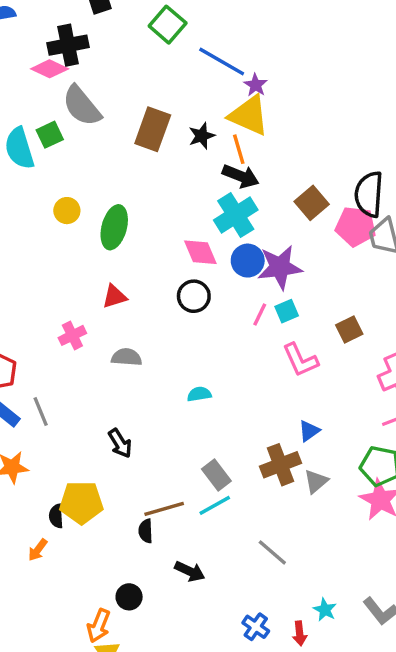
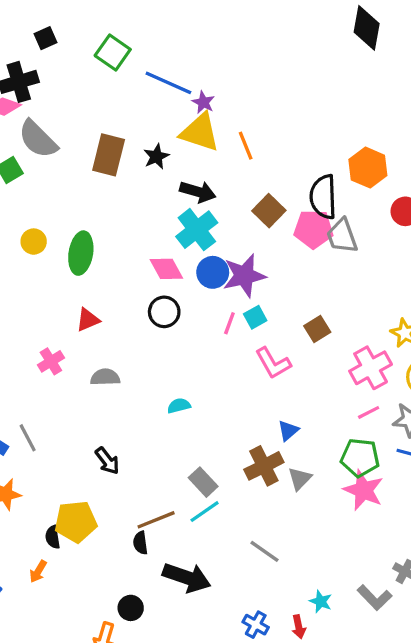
orange line: (239, 149) -> (246, 146), moved
black arrow: (190, 571) -> (187, 577), size x1.6

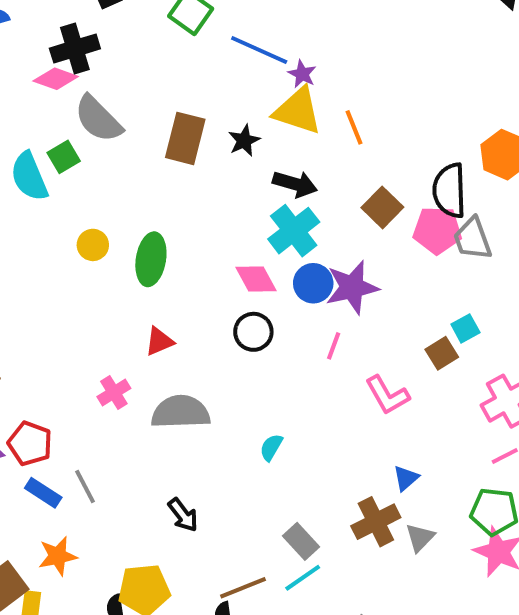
cyan square: (255, 317) -> (465, 328), moved
gray semicircle: (105, 377) -> (181, 412), size x1.6
cyan semicircle: (179, 406) -> (271, 447), turned -45

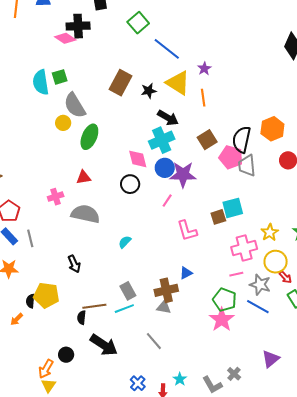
purple star: (302, 74) -> (204, 68), moved
gray semicircle: (98, 119) -> (75, 105), moved
cyan square: (465, 328) -> (233, 208), size x1.5
gray triangle: (420, 537) -> (164, 307), moved, turned 42

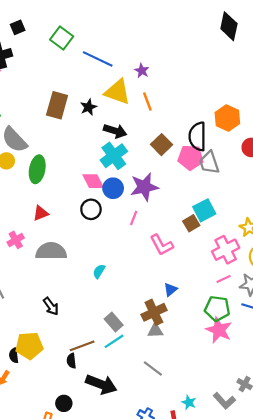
blue circle: (165, 168) -> (113, 188), moved

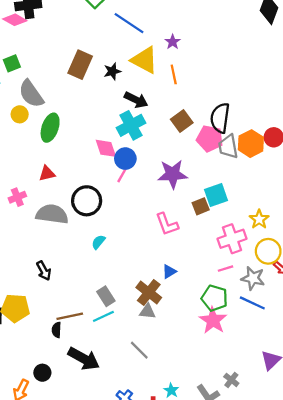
orange hexagon: (227, 118) -> (251, 144), moved
purple star: (144, 187) -> (173, 174), moved
black circle: (91, 209) -> (87, 201), moved, size x1.4
pink line: (134, 218) -> (122, 175), moved
brown cross: (154, 312) -> (149, 292), turned -35

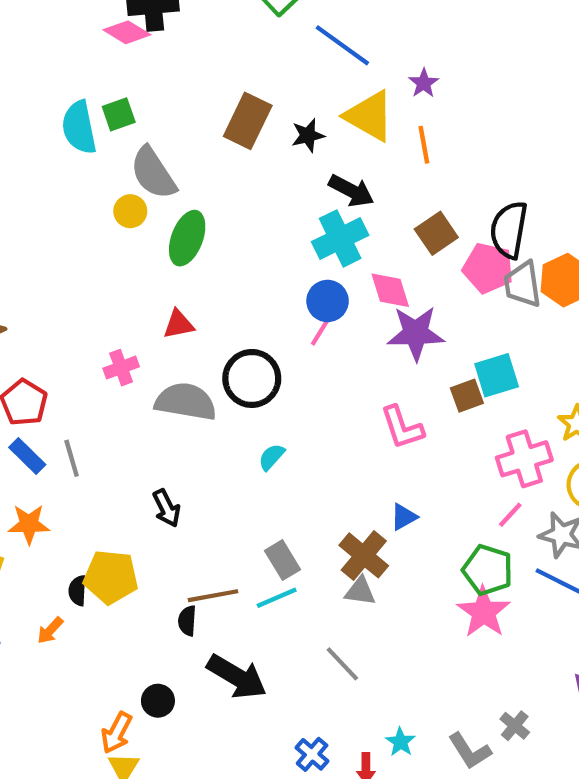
pink diamond: (106, 148) -> (390, 290), moved
pink line: (226, 269) -> (510, 515), turned -32

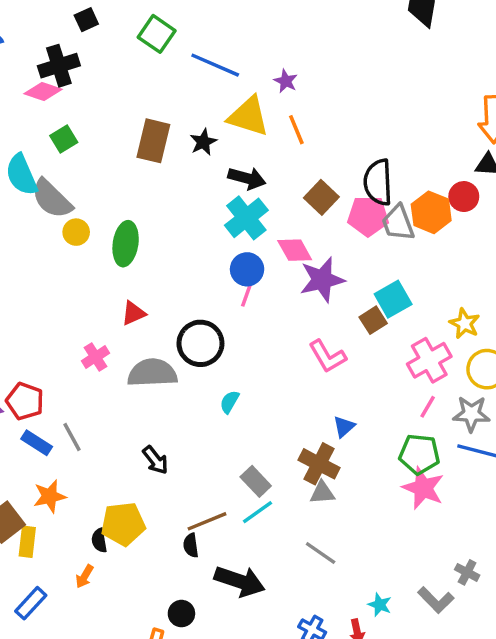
green square: (119, 114) -> (64, 139), moved
gray semicircle: (153, 173) -> (52, 199), moved

